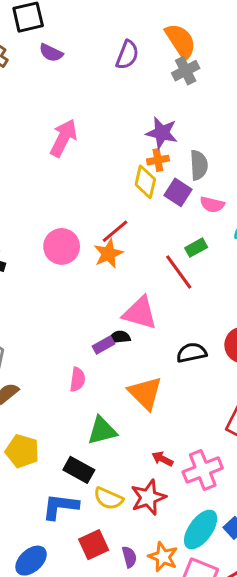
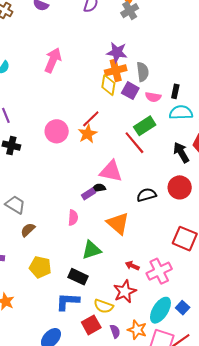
orange cross: (158, 160) -> (116, 70), size x1.5
green rectangle: (196, 248) -> (145, 126), size x1.5
yellow semicircle: (108, 498) -> (104, 306), moved

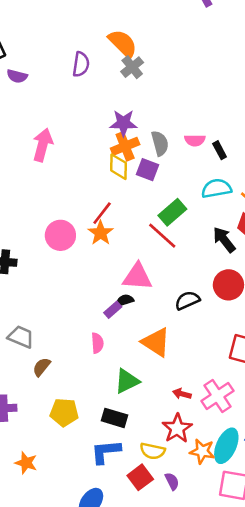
black rectangle: (175, 91) -> (220, 150), moved, turned -32
pink semicircle: (153, 97) -> (195, 140), moved
orange star: (137, 330) -> (202, 451), moved

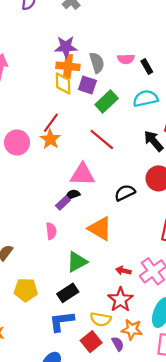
orange cross: (125, 146) -> (68, 66), turned 30
green rectangle: (172, 212) -> (107, 102), moved
black rectangle: (114, 418) -> (68, 293), turned -48
orange star: (202, 451) -> (132, 329), moved

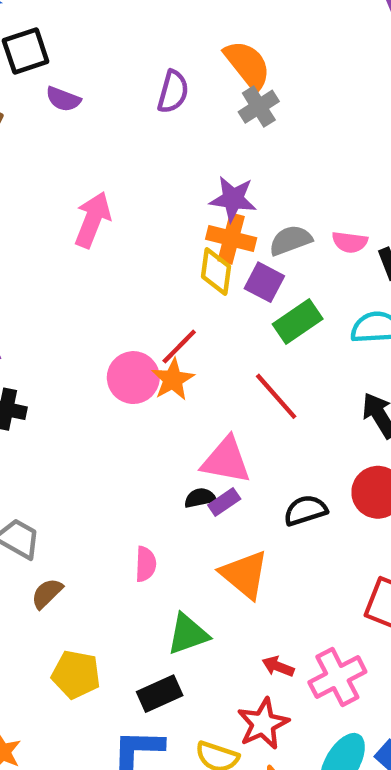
gray semicircle: (97, 63) -> (290, 240), turned -102
pink circle: (17, 143) -> (133, 378), moved
purple rectangle: (63, 203) -> (224, 502), moved

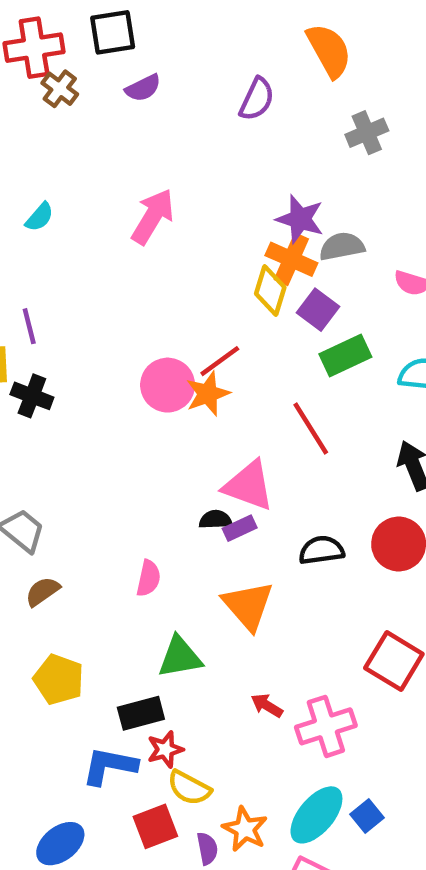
orange semicircle: (247, 65) -> (329, 50), moved
purple semicircle: (63, 99) -> (143, 88), turned -56
gray cross: (259, 107) -> (367, 133), moved
gray semicircle: (290, 240) -> (342, 246), moved
red star: (263, 724) -> (165, 749), moved, size x0.7

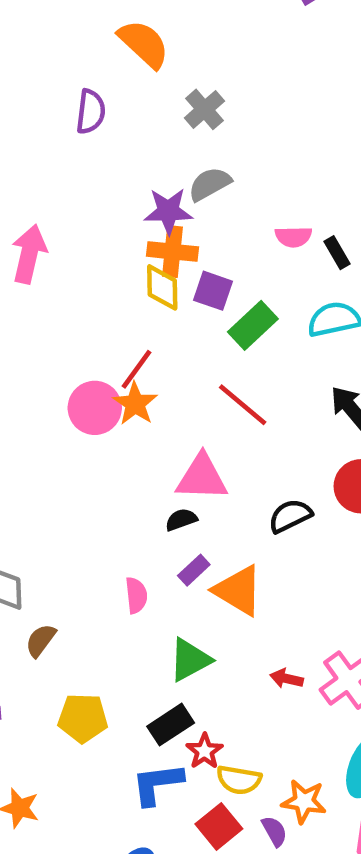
gray semicircle: (342, 246) -> (210, 184), moved
purple rectangle: (240, 528) -> (194, 570), moved

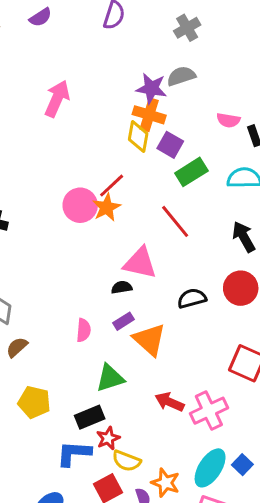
red arrow: (287, 679) -> (169, 402), size x1.4

